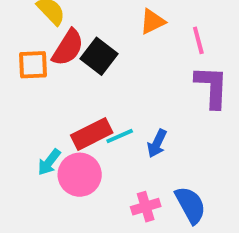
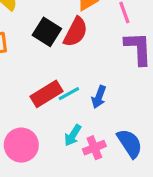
red semicircle: (68, 48) -> (76, 32), moved
cyan arrow: (49, 162) -> (73, 135), moved
pink circle: (80, 175) -> (21, 145), moved

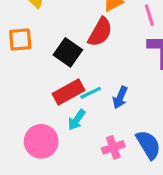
black square: (47, 32) -> (68, 52), moved
cyan arrow: (73, 135) -> (77, 120), moved

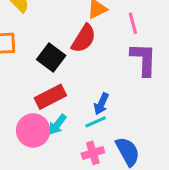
cyan line: (91, 93) -> (96, 122), moved
pink circle: (41, 141) -> (33, 130), moved

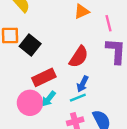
red semicircle: (84, 38) -> (79, 57), moved
black square: (51, 58) -> (30, 45), moved

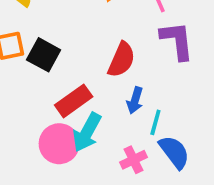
cyan line: (78, 98) -> (155, 122), moved, turned -42
cyan arrow: (49, 99) -> (87, 132), size x1.5

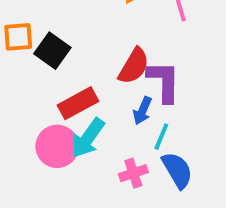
purple L-shape: (177, 41) -> (164, 81), moved

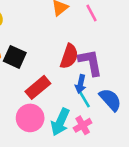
cyan line: (161, 137) -> (84, 99), moved, turned -42
cyan arrow: (88, 138) -> (60, 122), moved
blue semicircle: (177, 170) -> (110, 100), moved

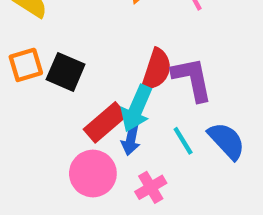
blue arrow: (81, 84) -> (131, 139), moved
cyan arrow: (60, 122) -> (136, 108), moved
pink cross: (83, 125) -> (151, 187), moved

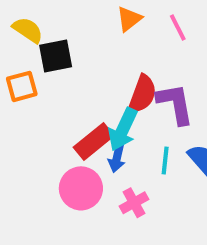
black square: (66, 72) -> (56, 56), moved, turned -36
cyan line: (183, 141) -> (165, 161), turned 36

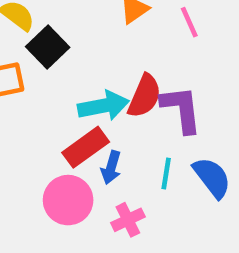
black square: (56, 56) -> (48, 47), turned -36
cyan arrow: (123, 129) -> (103, 106), moved, turned -129

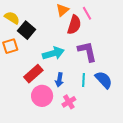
red semicircle: (144, 96) -> (74, 25), moved
red rectangle: (86, 147) -> (33, 74), moved

